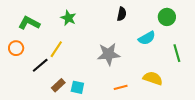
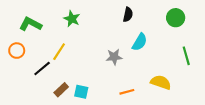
cyan semicircle: (147, 38) -> (140, 42), moved, turned -30
gray star: (109, 54) -> (114, 57), size x0.7

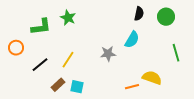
black semicircle: (128, 15) -> (139, 14), moved
green L-shape: (30, 24) -> (41, 27), moved, turned 145
yellow line: (59, 52) -> (68, 60), moved
orange line: (127, 92) -> (132, 87), moved

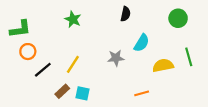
black semicircle: (139, 14) -> (125, 14), moved
green L-shape: (41, 27) -> (20, 29), moved
orange circle: (16, 48) -> (28, 52), moved
yellow semicircle: (152, 78) -> (163, 65), moved, turned -30

